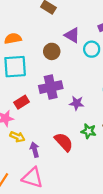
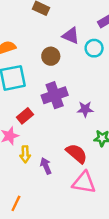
yellow arrow: (17, 137) -> (25, 154), turned 72
pink triangle: (33, 178) -> (84, 183), moved

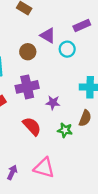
red semicircle: (77, 154) -> (32, 126), moved
purple arrow: (46, 166) -> (12, 172), moved, turned 40

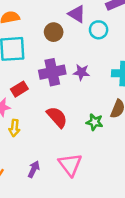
purple star: (53, 103) -> (81, 72), moved
pink triangle: (44, 168) -> (70, 165), turned 35

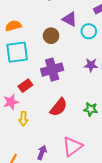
purple star: (81, 72) -> (91, 65), moved
red semicircle: (57, 117) -> (59, 107), turned 84
pink triangle: (70, 165) -> (72, 146), turned 35

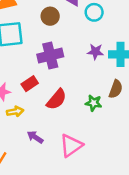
red rectangle: (25, 86) -> (30, 84), moved
yellow arrow: (23, 119) -> (15, 111), turned -104
purple arrow: (42, 152) -> (35, 137), moved, turned -80

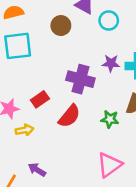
purple cross: (50, 56) -> (80, 79), moved, turned 30
purple arrow: (35, 137) -> (37, 170), moved
pink triangle: (71, 145) -> (110, 165), moved

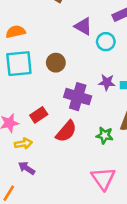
brown circle: (61, 26) -> (56, 63), moved
pink triangle: (110, 165) -> (103, 178), turned -30
purple arrow: (37, 170) -> (27, 168), moved

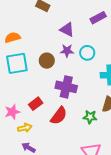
cyan circle: (106, 42) -> (87, 53), moved
purple star: (107, 82) -> (67, 51), moved

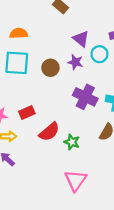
cyan circle: (87, 53) -> (99, 54), moved
purple cross: (66, 87) -> (85, 97), moved
green star: (90, 117) -> (72, 142), moved

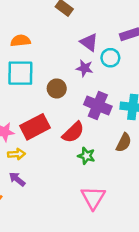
brown circle: (50, 68) -> (57, 89), moved
red rectangle: (27, 113) -> (35, 127), size x1.6
red semicircle: (49, 132) -> (73, 132), moved

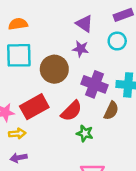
cyan circle: (110, 58) -> (117, 41), moved
brown circle: (57, 89) -> (54, 69), size x1.5
brown semicircle: (124, 143) -> (111, 111), moved
purple arrow: (17, 179) -> (19, 158), turned -49

